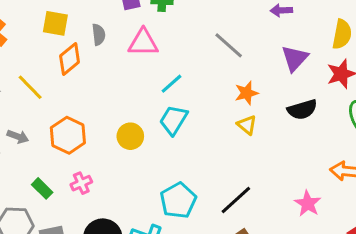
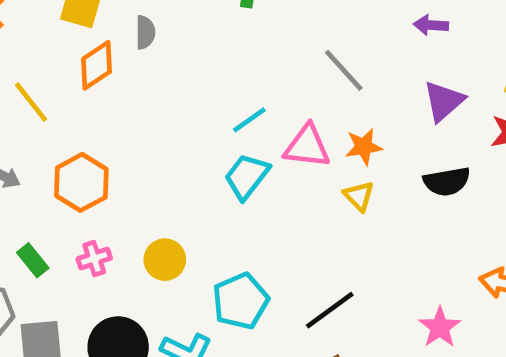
pink triangle: (143, 43) -> (307, 146), moved
yellow circle: (130, 136) -> (165, 260), moved

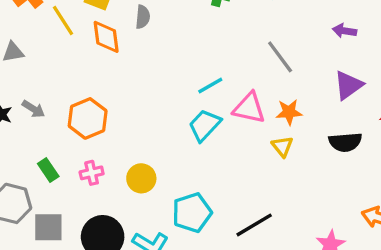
orange diamond: (97, 65) -> (106, 37), turned -69
yellow line: (31, 102) -> (63, 21), moved

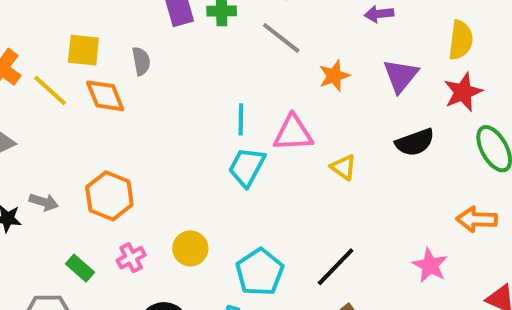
gray line: (280, 57) -> (281, 38), moved
cyan line: (210, 86) -> (241, 119), turned -44
orange star: (289, 112) -> (334, 76), moved

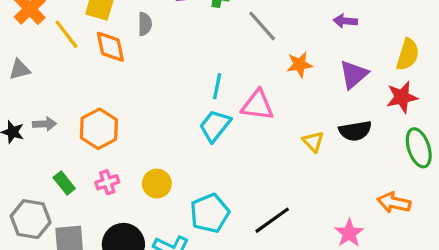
yellow triangle: (343, 167) -> (313, 142), moved
gray arrow: (44, 202) -> (45, 124), turned -30

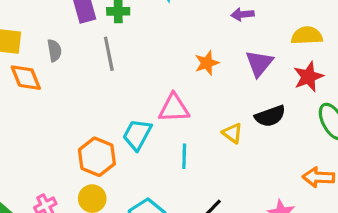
gray line: (262, 26) -> (109, 54), moved, turned 40
yellow semicircle: (408, 54) -> (307, 36), turned -100
cyan line: (217, 86) -> (184, 156), moved
orange hexagon: (99, 129) -> (97, 157), moved

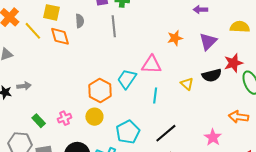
red star: (308, 77) -> (233, 63), moved

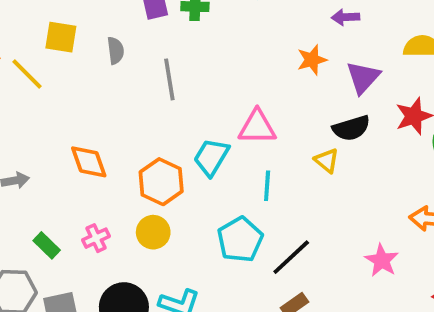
gray line: (114, 26) -> (169, 79), moved
orange diamond: (60, 36) -> (89, 162), moved
orange star: (175, 38) -> (312, 60), moved
black semicircle: (212, 75) -> (351, 128), moved
cyan pentagon: (128, 132) -> (240, 240), moved

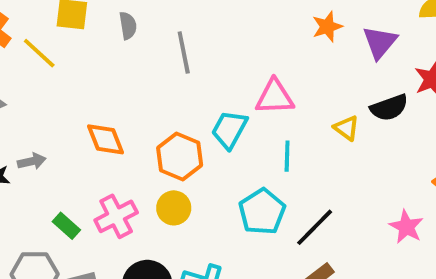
black semicircle: (351, 128) -> (389, 108), moved
pink cross: (96, 238) -> (116, 216), size x1.5

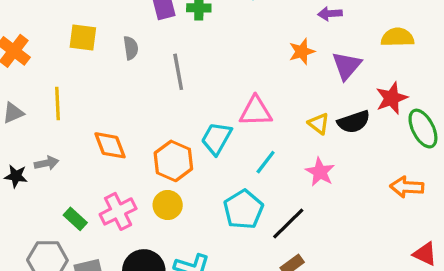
yellow line: (39, 53) -> (57, 104), moved, turned 44
yellow triangle: (346, 128) -> (319, 124), moved
cyan line: (287, 156) -> (266, 162), turned 35
pink star: (406, 227) -> (320, 172), moved

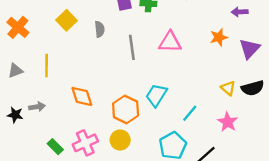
yellow square: (83, 37) -> (66, 20), turned 36
pink triangle: (256, 111) -> (170, 42), moved

